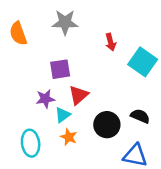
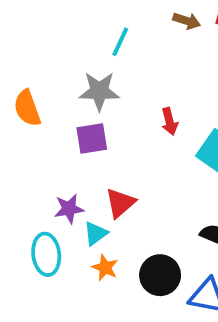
purple square: (60, 69) -> (92, 139), moved
black circle: (107, 125) -> (160, 275), moved
cyan ellipse: (31, 143) -> (46, 254), moved

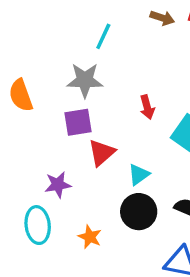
red triangle: (120, 203) -> (102, 153), moved
cyan triangle: (96, 233) -> (139, 175), moved
black circle: (160, 275) -> (139, 212), moved

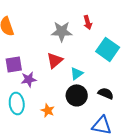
gray star: (85, 80) -> (62, 31), moved
red arrow: (147, 107) -> (88, 22), moved
purple square: (78, 122) -> (14, 64), moved

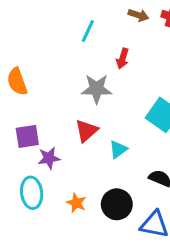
red arrow: (88, 22) -> (123, 58), moved, turned 32
black circle: (77, 95) -> (117, 204), moved

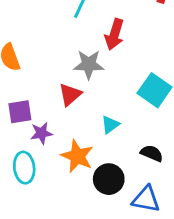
red arrow: (123, 58) -> (114, 34), size x1.5
red triangle: (86, 131) -> (70, 95), moved
orange star: (76, 203) -> (77, 156), moved, size x1.6

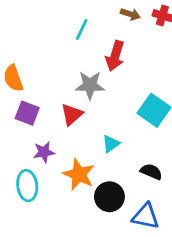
purple square: (20, 112) -> (27, 113), moved, turned 30

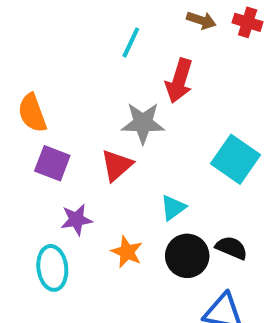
orange star: (79, 174) -> (127, 252), size x0.7
black circle: (109, 197) -> (187, 256), moved

